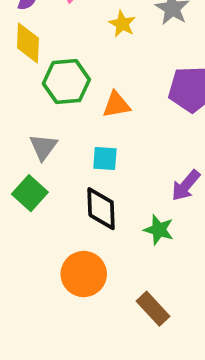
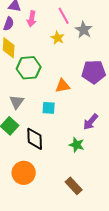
orange triangle: (116, 105) -> (63, 86), moved
black diamond: (101, 209) -> (35, 139), moved
orange circle: (84, 274) -> (24, 173), moved

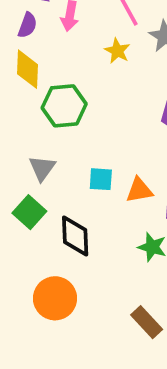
orange triangle: (63, 86) -> (139, 190), moved

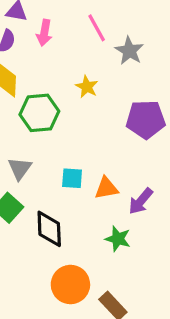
yellow star: (117, 51) -> (87, 87), moved
orange circle: (55, 298) -> (70, 285), moved

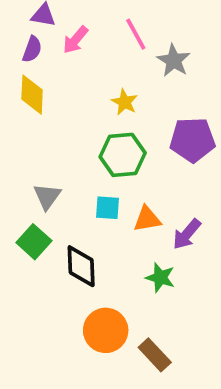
pink arrow: (44, 33) -> (75, 40), turned 30
green hexagon: (39, 113) -> (123, 155), moved

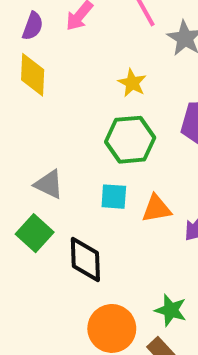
gray triangle: (47, 196) -> (49, 184), turned -40
green star: (160, 278) -> (171, 310), moved

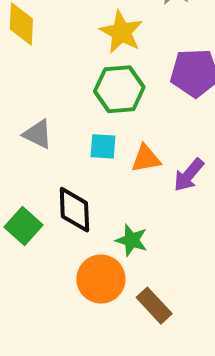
yellow star: (132, 83) -> (121, 32), size x1.5
green square: (35, 233) -> (23, 226), moved
green star: (171, 310) -> (132, 240), moved

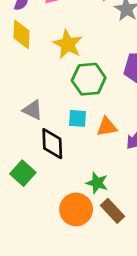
yellow star: (121, 32) -> (68, 44), moved
black diamond: (74, 210) -> (52, 144), moved
brown rectangle: (154, 306) -> (112, 211), moved

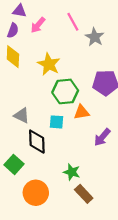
orange triangle: (107, 127) -> (82, 112), moved
orange circle: (76, 209) -> (36, 193), moved

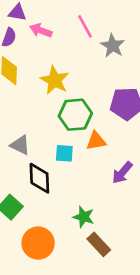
pink arrow: (38, 25) -> (41, 30), turned 70

